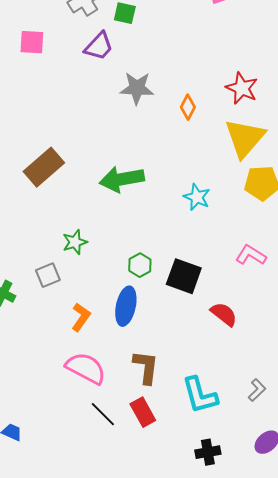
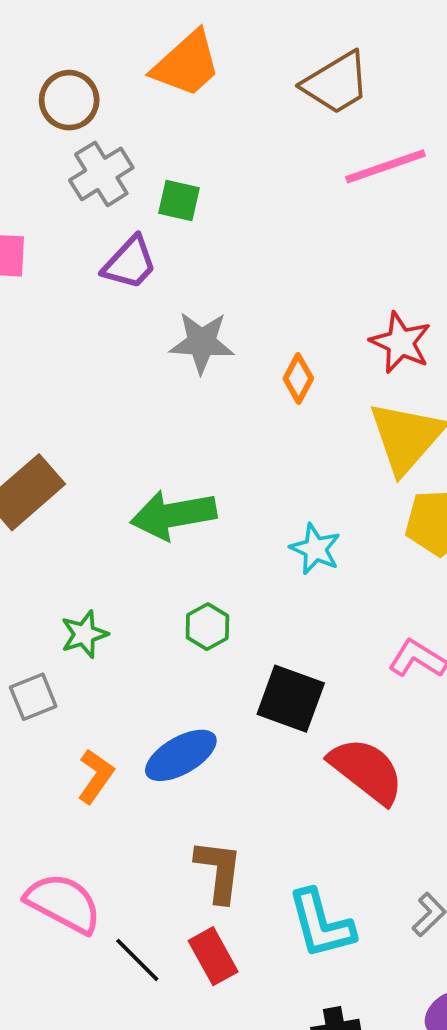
green hexagon: (140, 265) -> (207, 627), moved
blue ellipse: (126, 306) -> (181, 755), turned 48
red semicircle: (224, 314) -> (366, 771), size x1.5
pink semicircle: (86, 368) -> (63, 903), moved

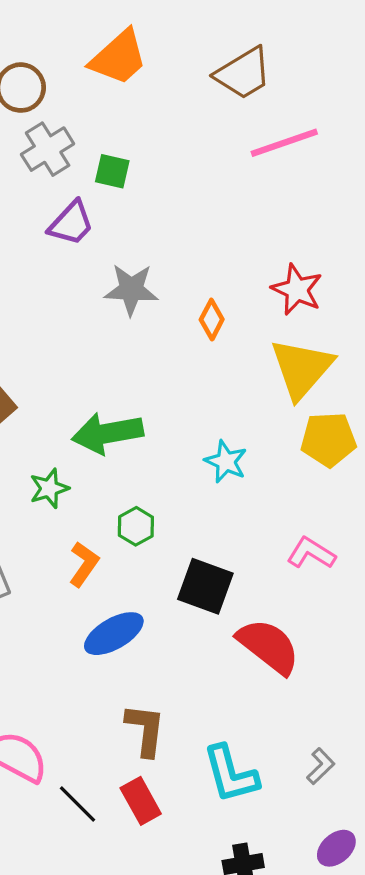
green star: (84, 634) -> (49, 488), moved
orange L-shape: (96, 776) -> (84, 564), moved

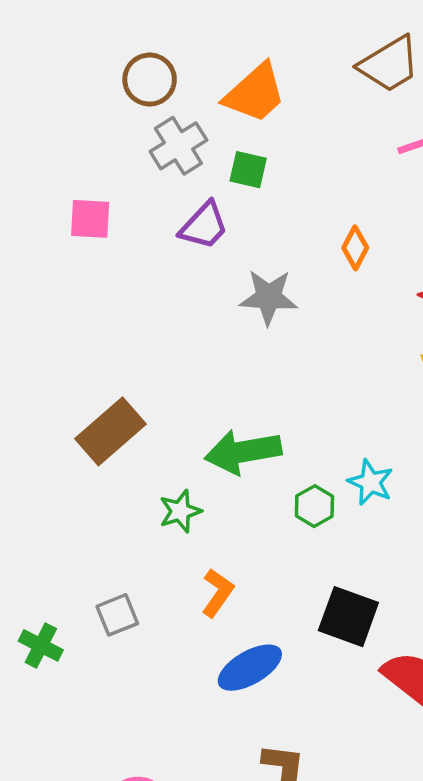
orange trapezoid: (119, 58) -> (255, 93), moved
orange diamond: (212, 320) -> (355, 248), moved
green hexagon: (136, 526) -> (314, 506), moved

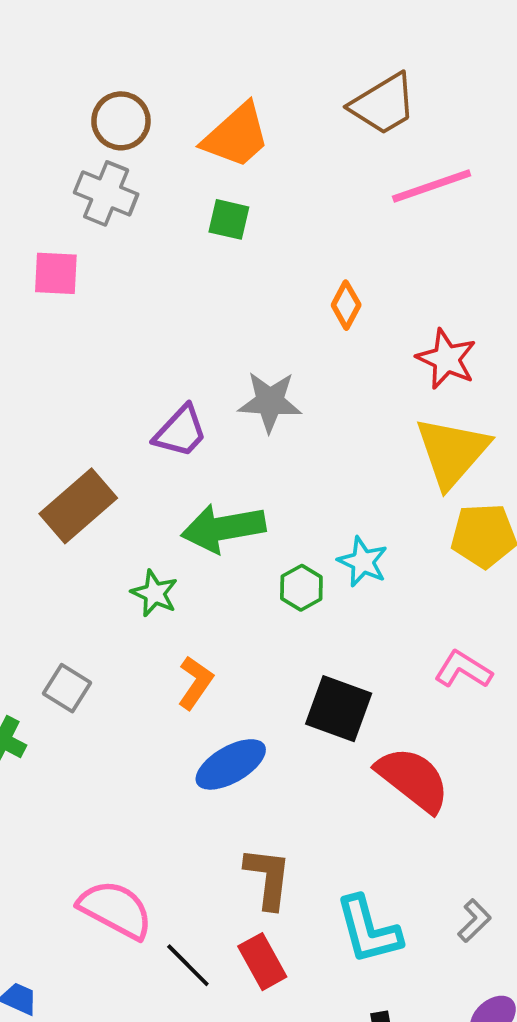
gray cross: (178, 146) -> (106, 193), moved, turned -36
purple trapezoid: (204, 226) -> (180, 431), moved
gray star: (269, 297) -> (270, 402), moved
green star: (180, 511) -> (154, 593), turned -30
gray square: (117, 615) -> (67, 688), moved, turned -36

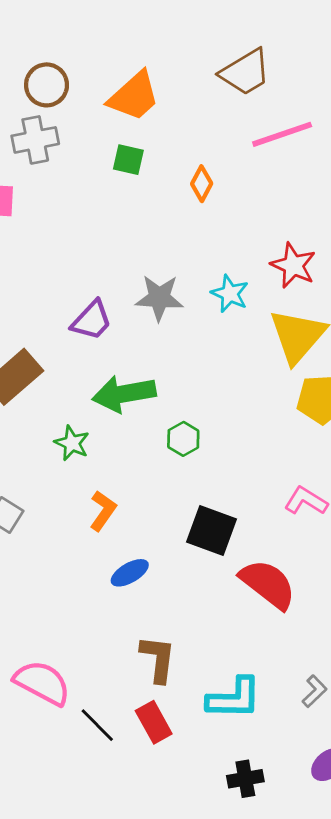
gray cross: (106, 193) -> (35, 140), turned -33
orange diamond: (346, 305) -> (202, 184), moved
cyan star: (363, 562) -> (230, 294), moved
blue ellipse: (231, 764) -> (130, 573), size x0.7
cyan L-shape: (368, 930) -> (234, 698), turned -74

